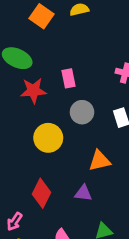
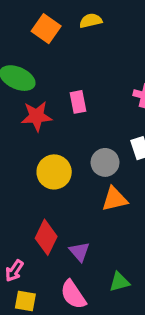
gray circle: (82, 112) -> (105, 162), moved
purple triangle: (83, 193) -> (80, 252), moved, turned 42

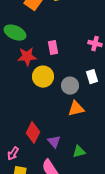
yellow circle: (54, 172) -> (43, 77), moved
green triangle: (119, 282) -> (79, 152), moved

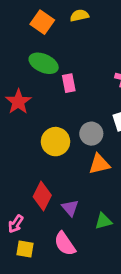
green ellipse: (15, 33) -> (44, 63), moved
red star: (27, 57) -> (18, 102), moved, turned -30
yellow circle: (43, 77) -> (55, 142), moved

